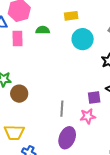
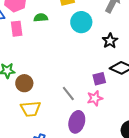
gray line: (62, 109) -> (68, 94), turned -35
yellow trapezoid: (14, 132) -> (31, 109), moved

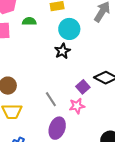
black star: (110, 41) -> (62, 51), moved
purple square: (99, 79) -> (83, 87), turned -32

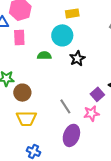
green semicircle: (29, 21) -> (44, 55), moved
cyan circle: (69, 29) -> (62, 35), moved

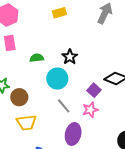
cyan circle: (62, 35) -> (57, 78), moved

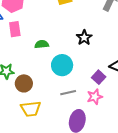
black star: (70, 57) -> (84, 38), moved
gray line: (64, 106) -> (68, 93), turned -63

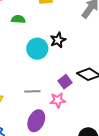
green semicircle: (42, 44) -> (18, 19), moved
cyan circle: (62, 65) -> (37, 49), moved

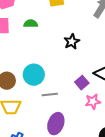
cyan circle: (37, 49) -> (34, 75), moved
pink star: (58, 100) -> (93, 102), moved

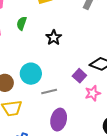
green semicircle: (31, 24) -> (22, 23), turned -64
black star: (72, 42) -> (54, 38), moved

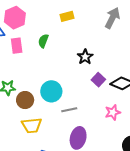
black star: (54, 38) -> (85, 57), moved
purple square: (79, 76) -> (98, 80), moved

